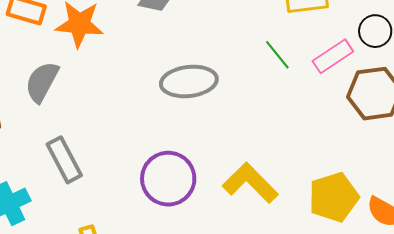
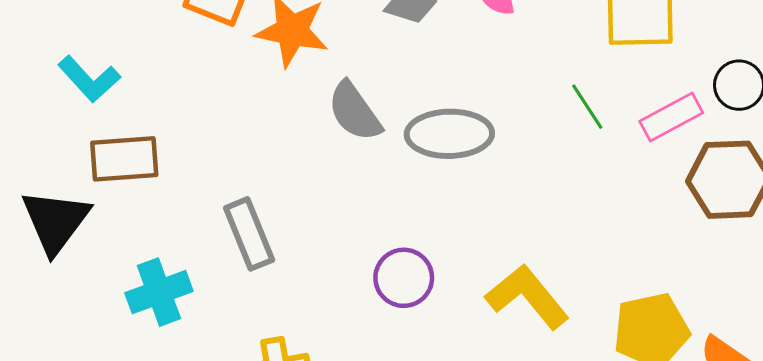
gray semicircle: (42, 82) -> (355, 111), moved, turned -69
purple circle: (168, 179) -> (404, 278), size x0.7

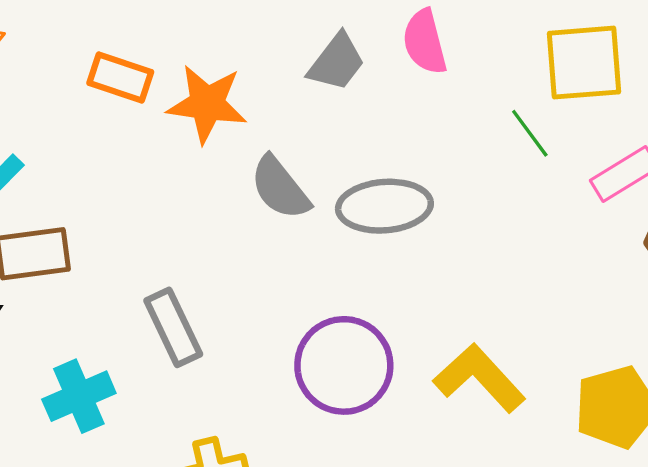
green line: (587, 107) -> (530, 133), moved
purple circle: (404, 278) -> (344, 365), size x1.5

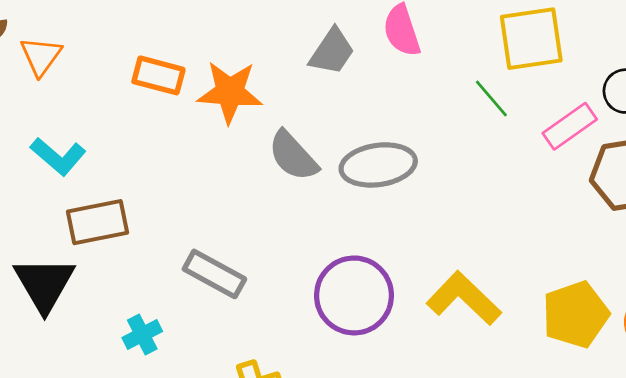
gray rectangle: (173, 327) -> (214, 274), turned -32
cyan cross: (79, 396) -> (142, 334), size x0.7

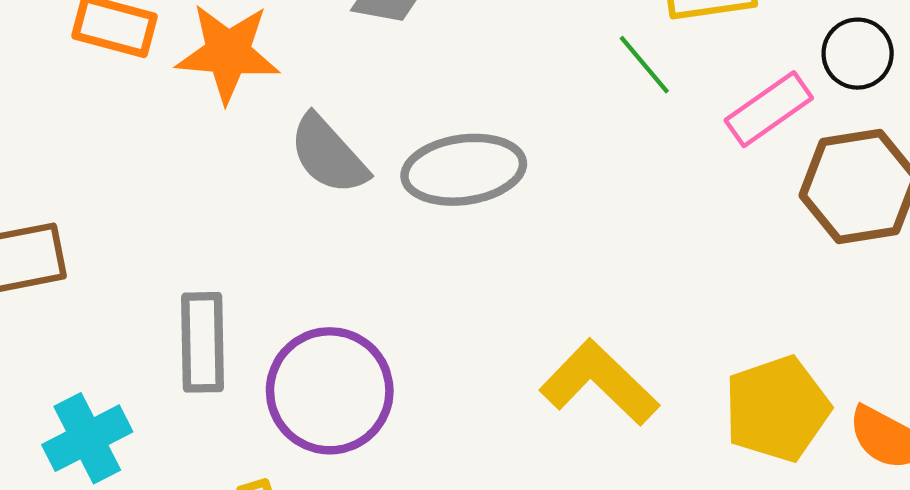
gray rectangle: (214, 274) -> (203, 342), turned 60
purple circle: (354, 295) -> (330, 391), moved
cyan cross: (142, 334) -> (87, 438), size x1.4

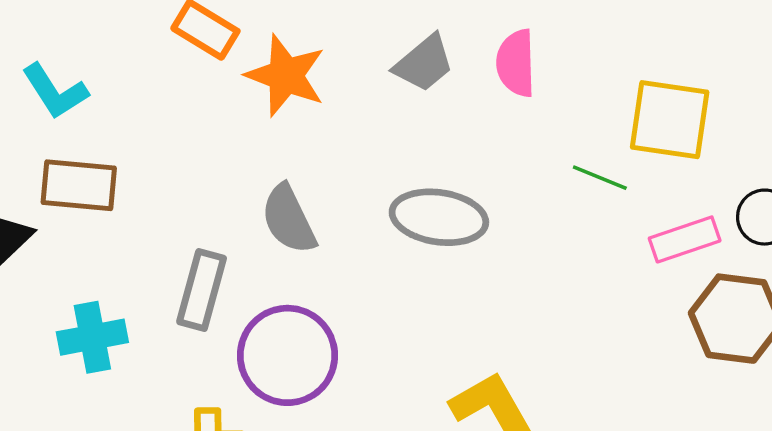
green line: (644, 65) -> (600, 178), turned -44
gray semicircle: (328, 155) -> (289, 219), moved

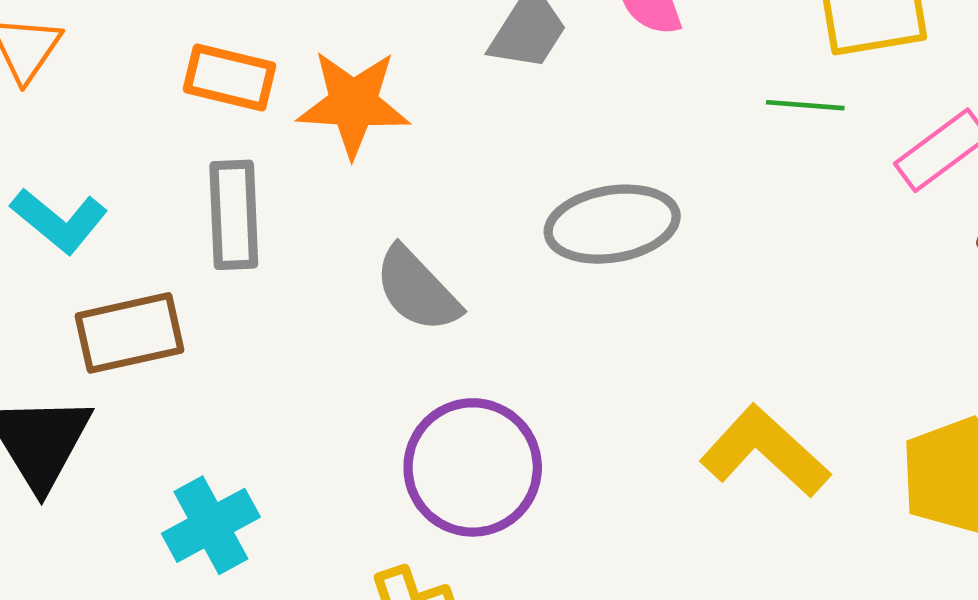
gray rectangle: (202, 290) -> (234, 215), moved

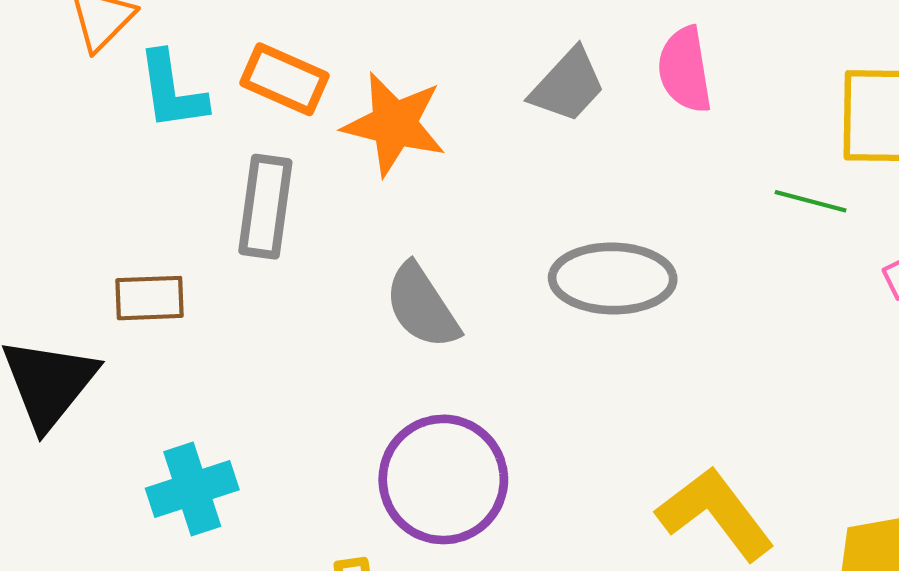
cyan L-shape: (59, 221) -> (172, 91), moved, turned 32
brown rectangle: (130, 333) -> (149, 298), size x0.7

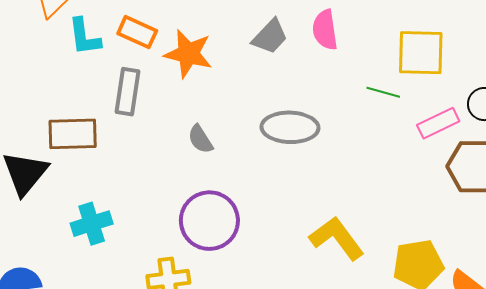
brown rectangle: (149, 298) -> (73, 134), size x1.5
gray semicircle: (422, 306) -> (200, 139), size x0.7

